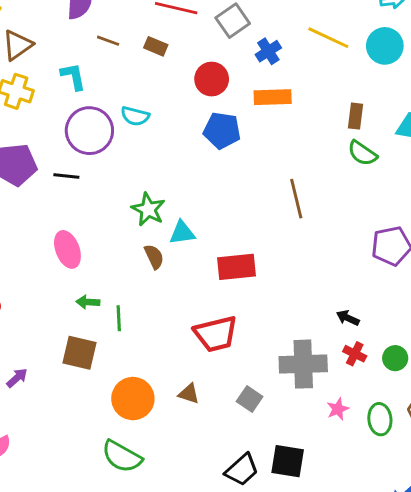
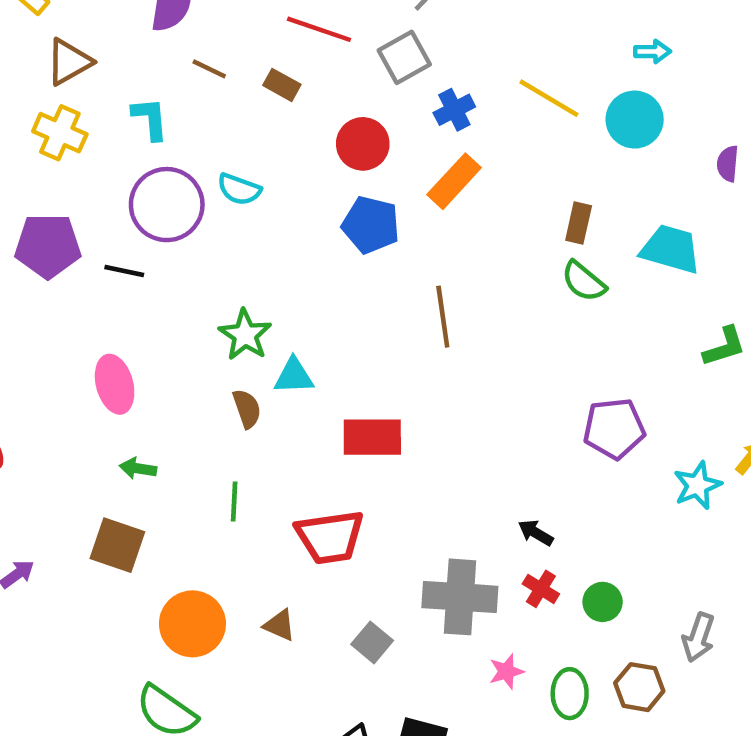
orange rectangle: (273, 97) -> (454, 181), turned -51
brown line: (296, 199) -> (443, 317), moved
green line: (119, 318) -> (234, 502), moved

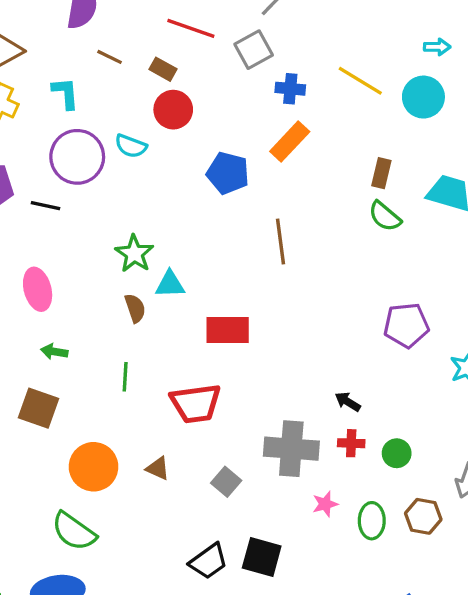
blue cross: (454, 110) -> (290, 89), turned 32
red circle: (363, 144) -> (173, 110), moved
red cross: (541, 589) -> (351, 443), turned -30

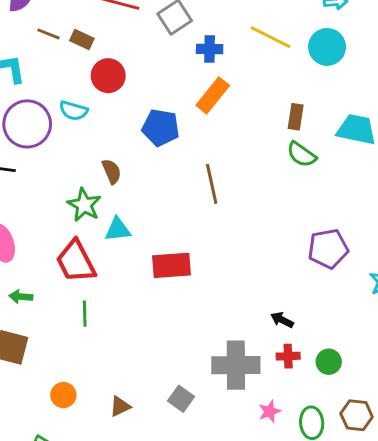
brown rectangle: (163, 69) -> (82, 40), moved
brown semicircle: (135, 308) -> (112, 171), moved
red trapezoid: (196, 403) -> (76, 262), moved, turned 75
orange circle: (94, 467) -> (63, 395), size x0.6
brown triangle: (158, 468) -> (120, 406), moved, turned -45

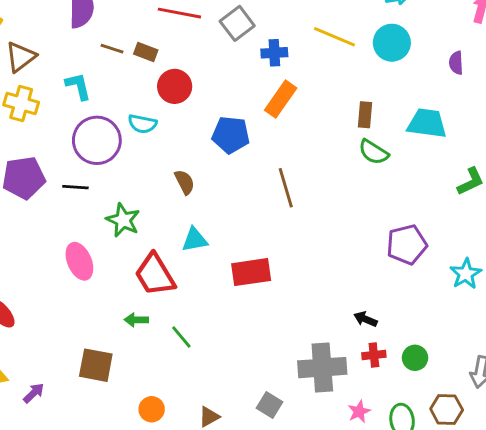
green star: (84, 205) -> (123, 220), moved
green arrow: (21, 297) -> (136, 320), moved
green line: (85, 314) -> (181, 337), moved, turned -35

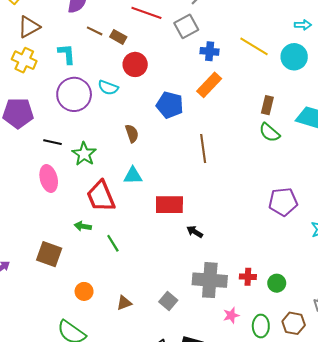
black line: (75, 187) -> (53, 142), moved
black arrow: (365, 319) -> (195, 232), moved

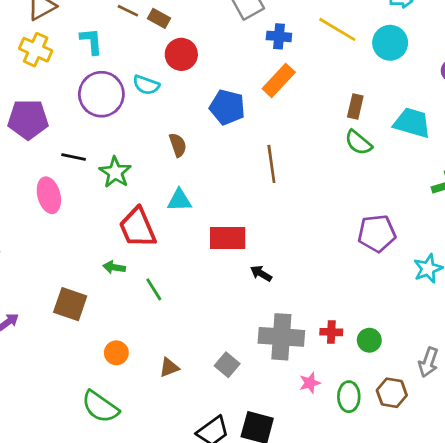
pink ellipse: (49, 179) -> (49, 195), moved

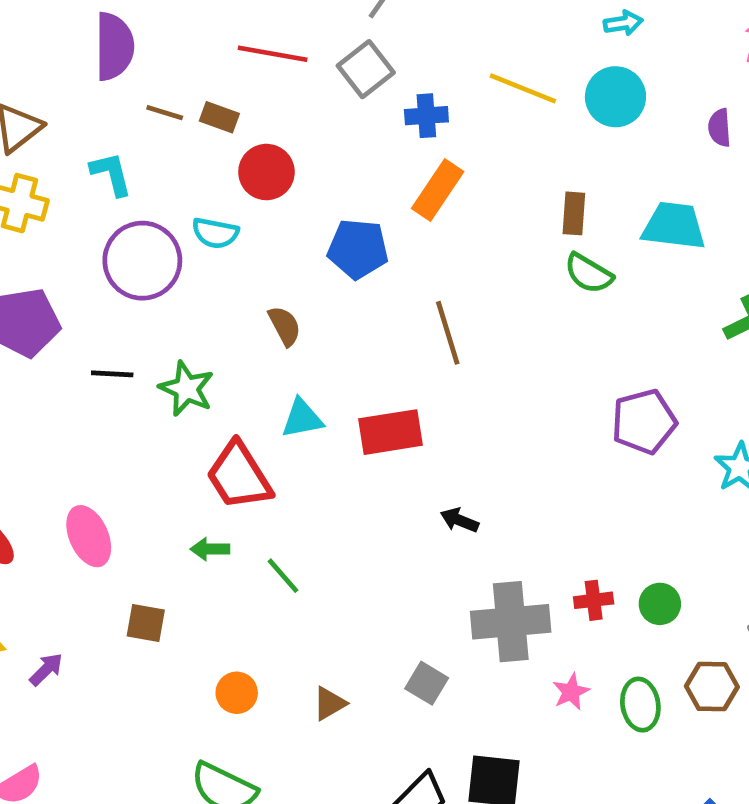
pink ellipse: (49, 195) -> (89, 536), moved
red rectangle: (228, 238) -> (390, 432), moved
brown square: (70, 304) -> (146, 623), size x0.7

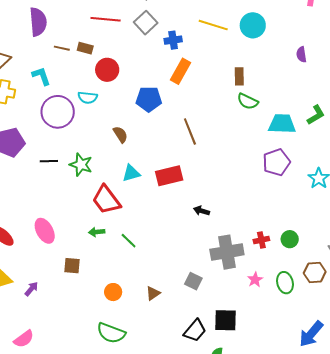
purple semicircle: (719, 128) -> (301, 54), moved
cyan trapezoid: (674, 226) -> (282, 124), moved

